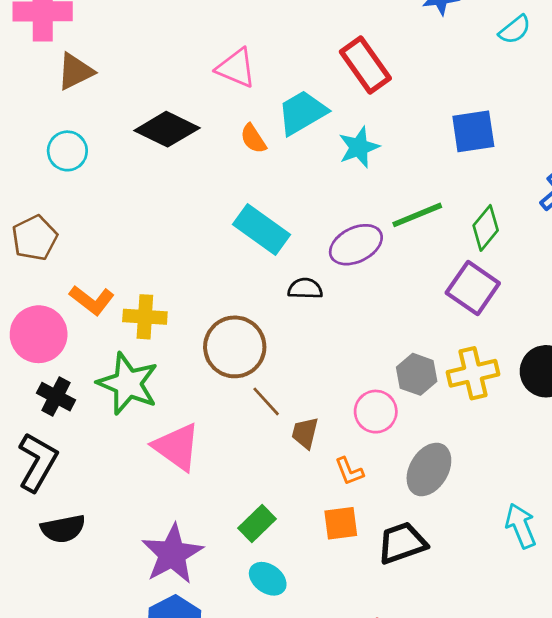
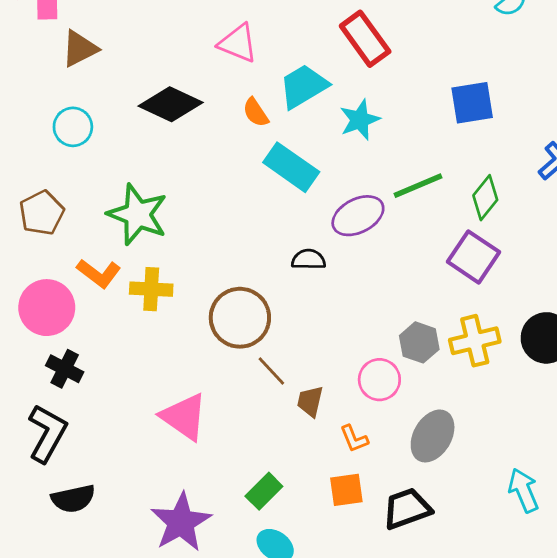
cyan rectangle: (262, 230) -> (291, 167), moved
green star: (128, 384) -> (138, 215), moved

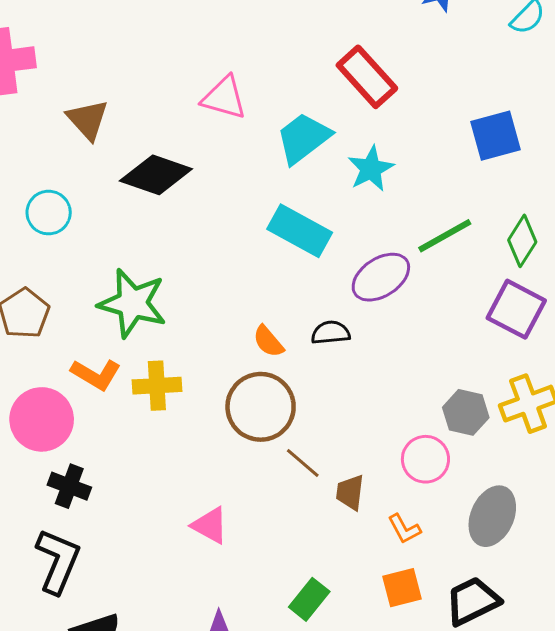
brown triangle: (80, 49) -> (88, 120), moved, turned -39
orange semicircle: (256, 112) -> (268, 341), moved
pink triangle: (184, 417) -> (210, 525), size x0.7

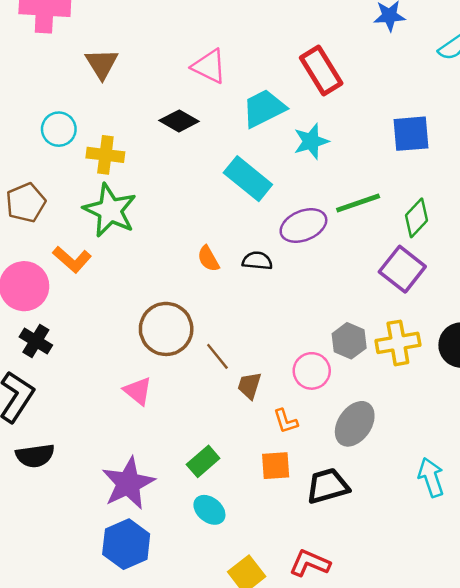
black diamond: (156, 175) -> (179, 121), moved, size x0.7
yellow cross: (157, 386) -> (105, 155), moved
brown circle: (261, 407) -> (166, 329), moved

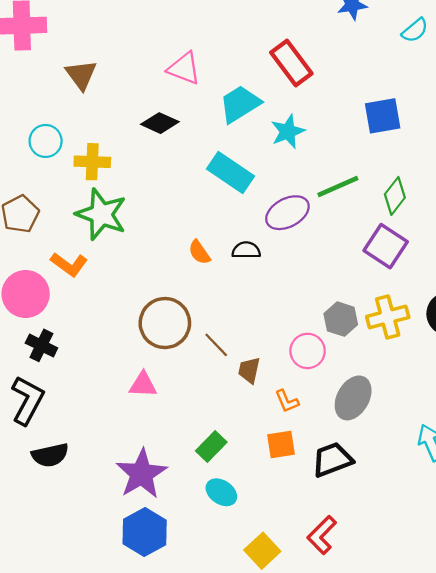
pink triangle: (138, 391) -> (143, 385), turned -32
red L-shape: (310, 563) -> (322, 535), turned -63

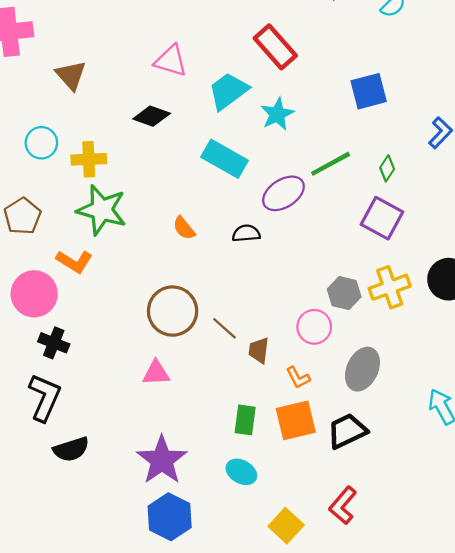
green diamond: (395, 196) -> (387, 168), size x0.7
orange semicircle: (199, 252) -> (184, 228), moved
orange square: (281, 445) -> (296, 420), size x1.4
green rectangle: (211, 447) -> (245, 420), moved, turned -32

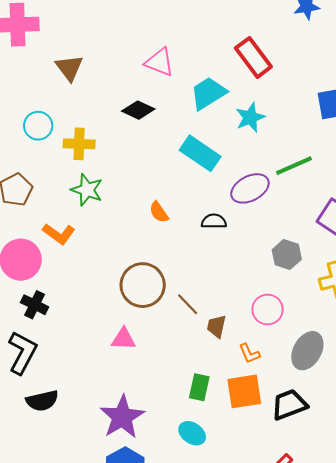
green star: (102, 210) -> (87, 190), size x0.7
gray hexagon: (344, 293) -> (287, 255), moved

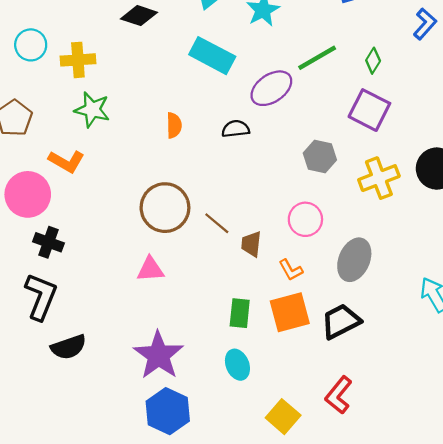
orange semicircle: (159, 212) -> (174, 125), turned -140
cyan ellipse: (192, 433) -> (237, 365), turned 40

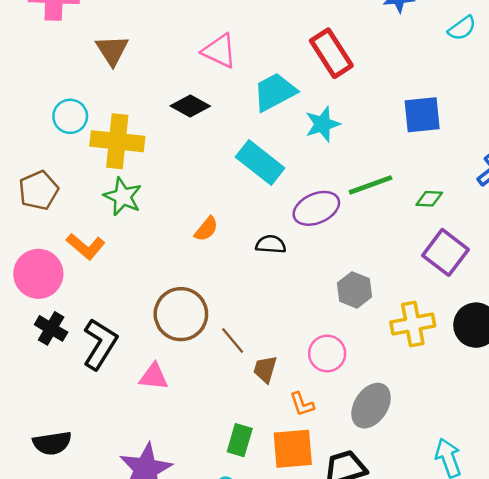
yellow cross: (78, 60) -> (117, 141), size x1.4
green diamond: (373, 61) -> (429, 199), turned 50
purple square: (369, 110) -> (445, 252), moved
orange semicircle: (174, 125) -> (206, 229), turned 30
black L-shape: (41, 297) -> (100, 344), moved

